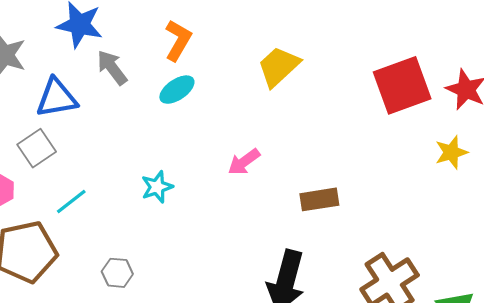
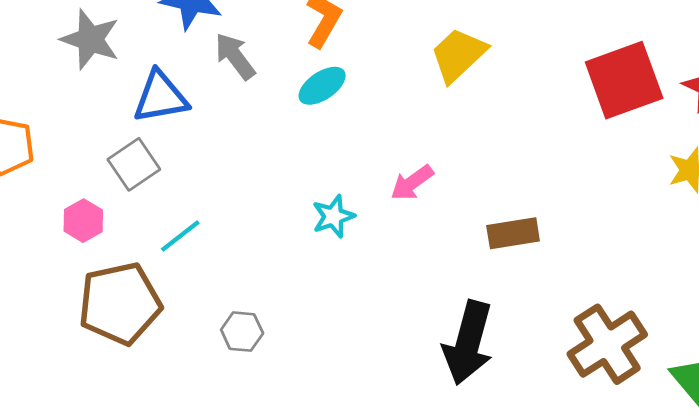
cyan star: (157, 187) -> (333, 216), moved

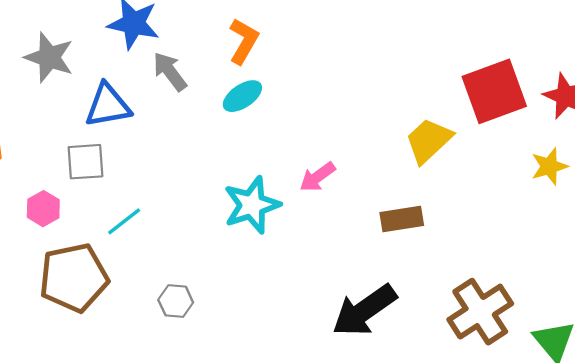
yellow trapezoid: (458, 55) -> (429, 141), moved
gray square: (134, 164) -> (85, 162), turned 30
cyan star: (333, 216) -> (252, 205), size x1.6
black arrow: (468, 343) -> (364, 310), turned 40

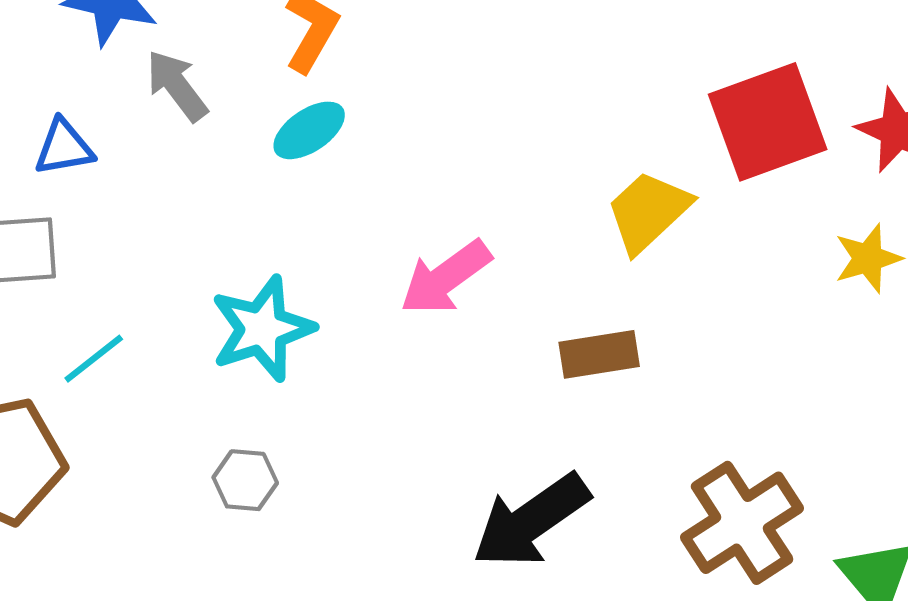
blue triangle: (108, 105) -> (64, 147), size x0.7
pink arrow: (317, 177) -> (446, 278), size x1.4
cyan star: (252, 205) -> (262, 329), moved
gray hexagon: (176, 301) -> (245, 480), moved

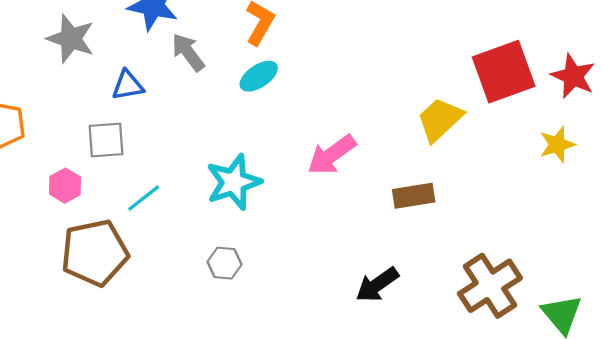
black arrow: (531, 521) -> (377, 285), size x0.7

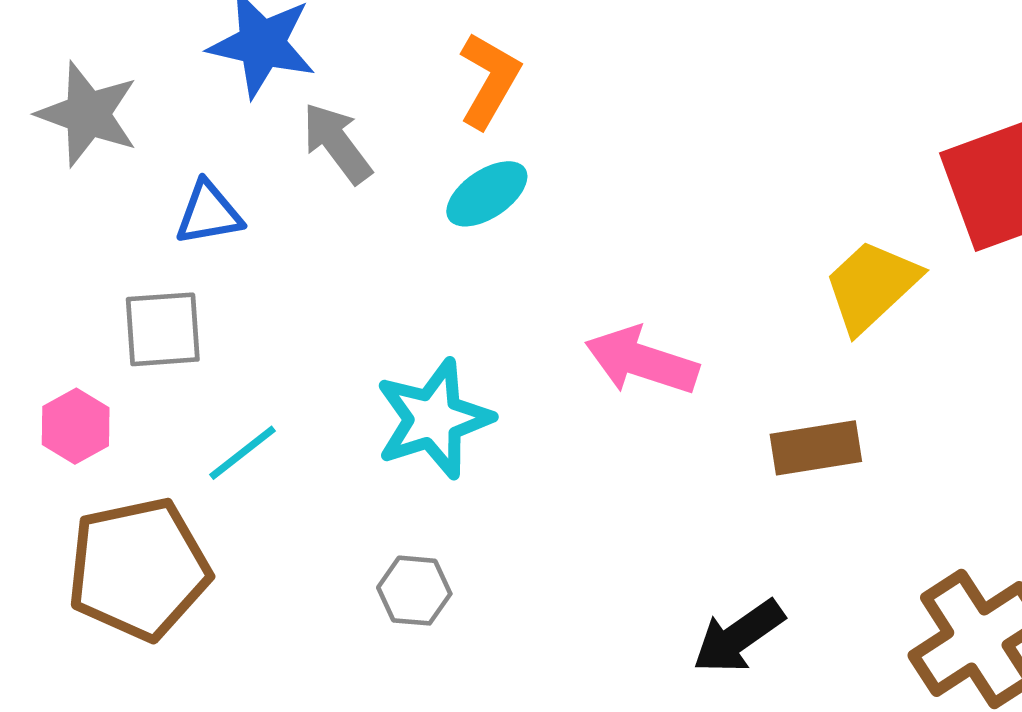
pink arrow: (332, 155) -> (642, 361), turned 54

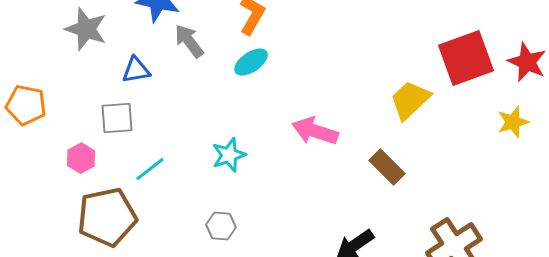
cyan star: (434, 419) -> (229, 155), size x0.7
brown rectangle: (816, 448) -> (387, 167), turned 54

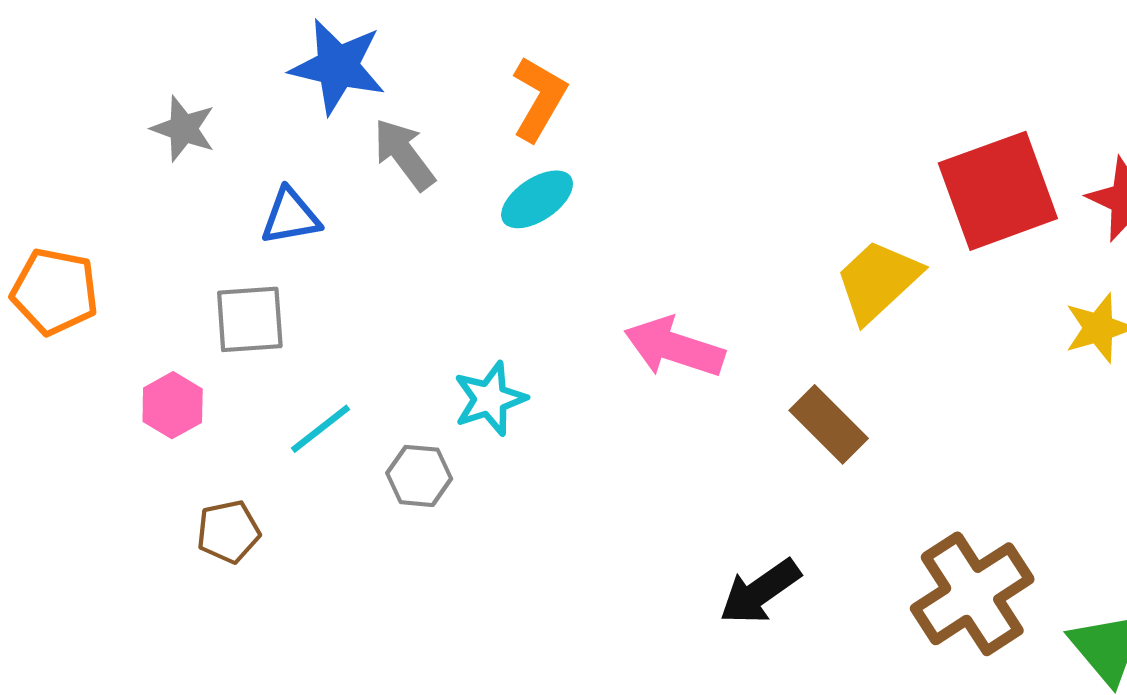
gray star: (86, 29) -> (183, 129), size x0.7
brown pentagon: (107, 217) -> (228, 532), size x0.5
gray hexagon: (221, 226) -> (419, 476), moved

